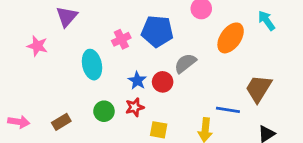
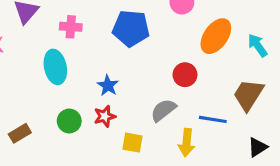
cyan arrow: (267, 21) -> (258, 45), moved
pink cross: (121, 39) -> (71, 27), moved, turned 30
gray semicircle: (185, 63) -> (163, 110), moved
red circle: (163, 82) -> (185, 75), moved

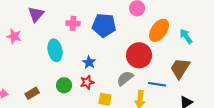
pink cross: (71, 27) -> (73, 23), moved
red circle: (185, 75) -> (139, 55), size x1.6

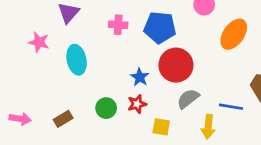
cyan ellipse: (55, 50) -> (77, 60), moved
red circle: (139, 55) -> (176, 65), moved

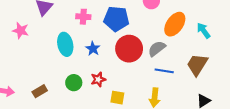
cyan ellipse: (77, 60) -> (65, 44), moved
blue star: (140, 77) -> (93, 49), moved
gray semicircle: (188, 99) -> (157, 49), moved
blue line: (231, 107) -> (164, 71), moved

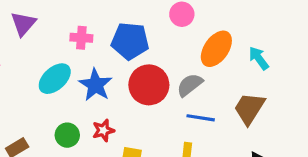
cyan ellipse: (65, 44) -> (55, 79), turned 60
blue star: (93, 49) -> (96, 85), size x1.5

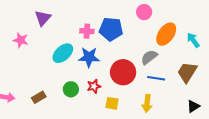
pink cross: (81, 38) -> (87, 31), moved
blue star: (96, 85) -> (89, 57), turned -30
red circle: (149, 85) -> (123, 72), moved

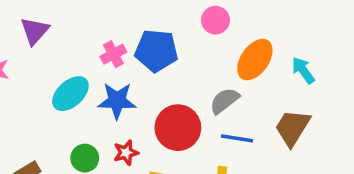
pink cross: (87, 31) -> (113, 54), turned -32

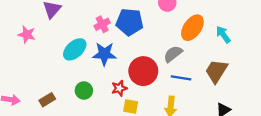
red star: (126, 153) -> (119, 88), moved

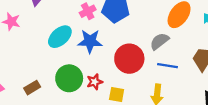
red star: (119, 88) -> (95, 82), moved
green circle: (84, 91) -> (69, 78), size x1.5

